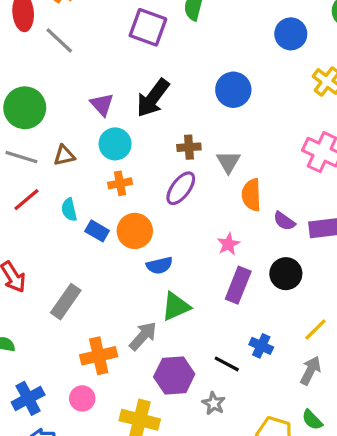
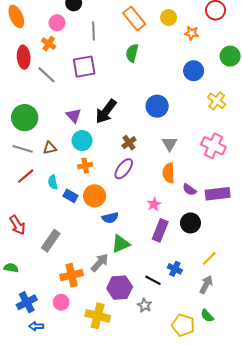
purple square: (148, 27) -> (84, 67), moved, turned -30
brown cross: (189, 147) -> (129, 143), turned -32
gray triangle: (228, 162) -> (170, 144), moved

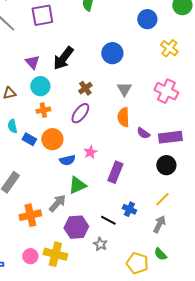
pink star: (154, 204) -> (90, 152), moved
black circle: (190, 223) -> (166, 165), moved
pink circle: (61, 302) -> (30, 256), moved

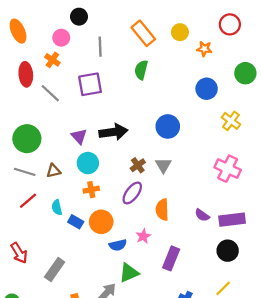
black arrow: (63, 58) -> (113, 132), turned -135
gray triangle: (124, 89) -> (163, 165), moved
orange semicircle: (123, 117) -> (162, 210), moved

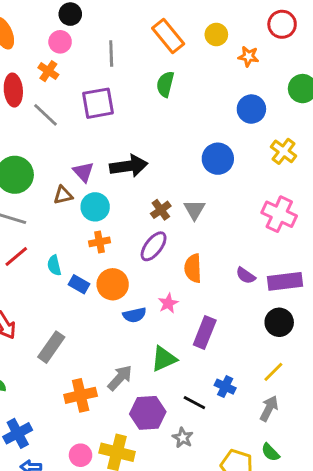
black circle: (79, 17) -> (70, 14), moved
blue circle: (168, 126) -> (218, 159), moved
brown triangle: (53, 171) -> (63, 195), moved
green triangle: (129, 273) -> (164, 359), moved

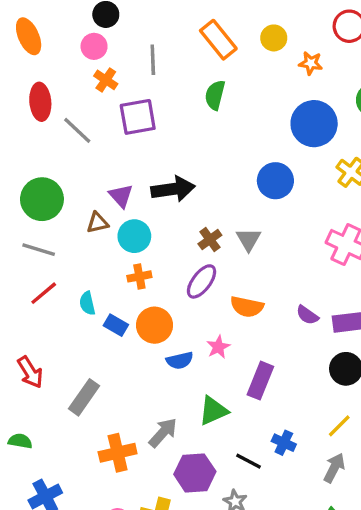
orange cross: (48, 71) -> (106, 80), moved
blue circle: (251, 109) -> (314, 124), size x1.4
orange semicircle: (193, 268) -> (247, 307), turned -76

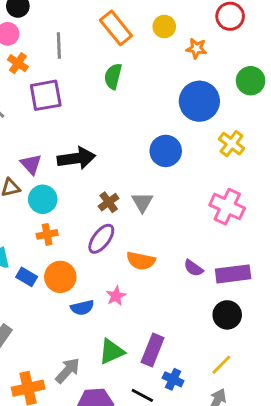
purple rectangle: (260, 381) -> (153, 350), moved

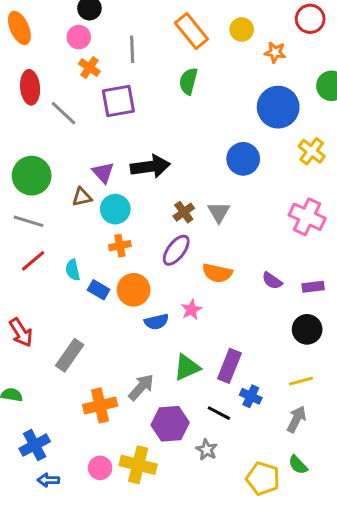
purple rectangle: (233, 274) -> (313, 287), size x0.6
yellow line: (221, 365) -> (301, 381), turned 30

